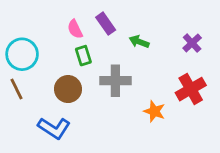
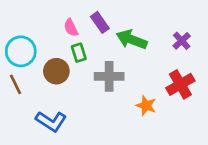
green arrow: (139, 42) -> (132, 40), size x1.6
brown circle: (68, 89) -> (56, 71), moved

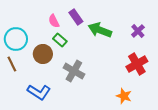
green rectangle: (79, 53) -> (60, 40), turned -32
gray cross: (109, 76) -> (74, 71), moved, turned 30
orange star: (146, 105) -> (124, 96), moved

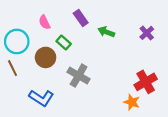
pink semicircle: (54, 21) -> (44, 22), moved
green arrow: (100, 30) -> (106, 32), size x0.7
red cross: (137, 64) -> (146, 82), moved

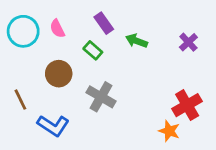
cyan circle: (17, 41) -> (23, 31), moved
green rectangle: (64, 43) -> (93, 50), moved
brown line: (13, 68) -> (20, 100), moved

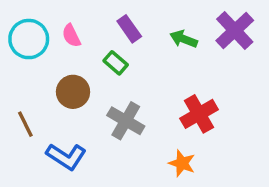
green arrow: (137, 41) -> (184, 39), moved
purple cross: (188, 42) -> (235, 31), moved, size x1.6
red cross: (187, 105) -> (199, 114), moved
orange star: (169, 131) -> (182, 163), moved

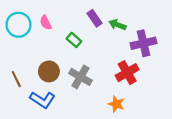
purple rectangle: (129, 29) -> (95, 18), moved
purple cross: (235, 31) -> (143, 43), moved, turned 30
brown circle: (73, 92) -> (49, 71), moved

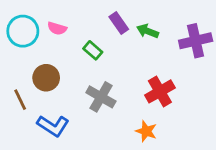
pink semicircle: (46, 23) -> (57, 28), turned -48
purple cross: (143, 43) -> (196, 41), moved
brown circle: (49, 71) -> (46, 78), moved

